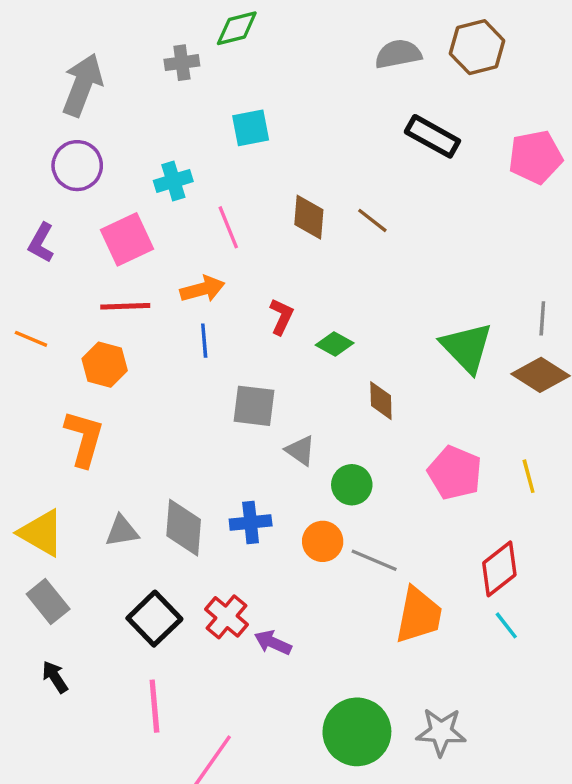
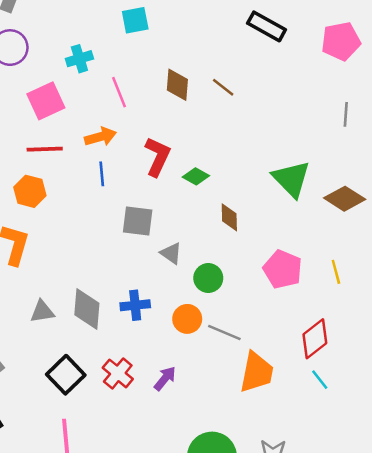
red L-shape: (281, 317) -> (157, 157), size x1.5
gray line: (542, 318) -> (346, 114), moved
purple arrow: (273, 643) -> (165, 378), moved, turned 105

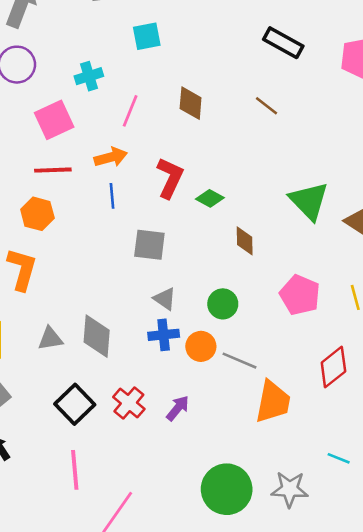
brown line: (223, 87) -> (267, 106), moved
pink line: (119, 92) -> (130, 111), turned 44
gray triangle: (171, 253) -> (165, 299), moved
blue cross: (135, 305) -> (164, 335), moved
cyan line: (320, 380) -> (339, 458), moved, turned -30

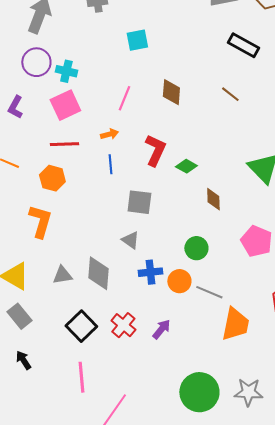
cyan cross: (89, 76) -> (66, 71), moved, turned 30
orange arrow: (111, 157) -> (109, 134), size x0.7
gray triangle: (165, 299) -> (130, 240), moved

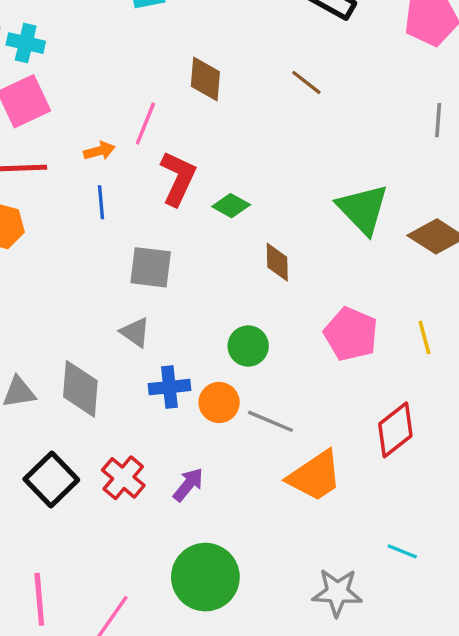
pink line: (124, 98) -> (145, 124), moved
orange trapezoid: (235, 324) -> (315, 476), turned 45
pink line: (81, 377) -> (39, 599), moved
green circle: (199, 392) -> (205, 577), moved

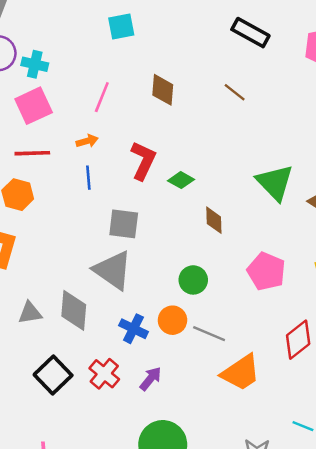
pink line: (145, 124) -> (102, 97), moved
gray triangle: (135, 332) -> (113, 270), size x1.8
blue cross: (169, 387) -> (133, 329), moved, turned 32

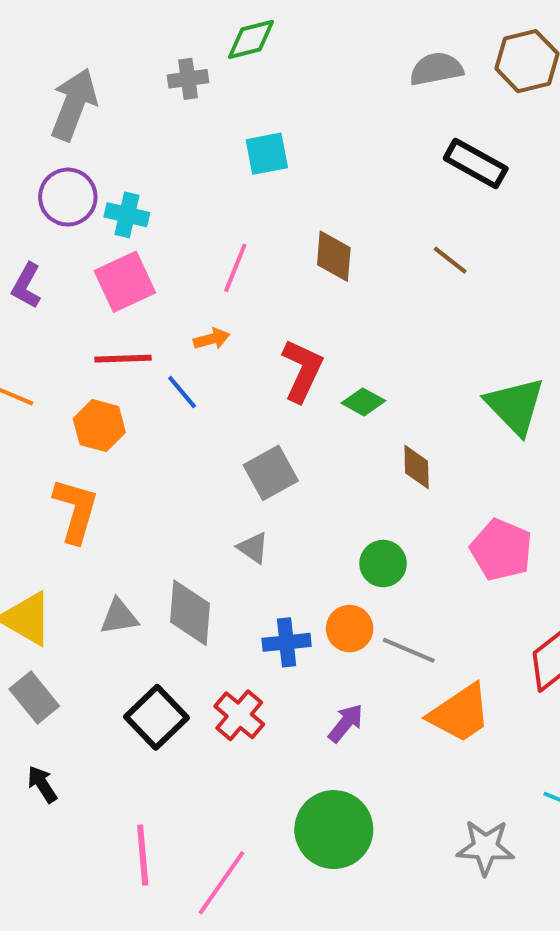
blue line: (88, 178) -> (182, 392), moved, turned -35
gray square: (124, 224) -> (271, 473), turned -36
gray triangle: (113, 270) -> (253, 548), size x0.5
blue cross: (133, 329) -> (287, 642), turned -32
purple arrow: (151, 379) -> (346, 723), moved

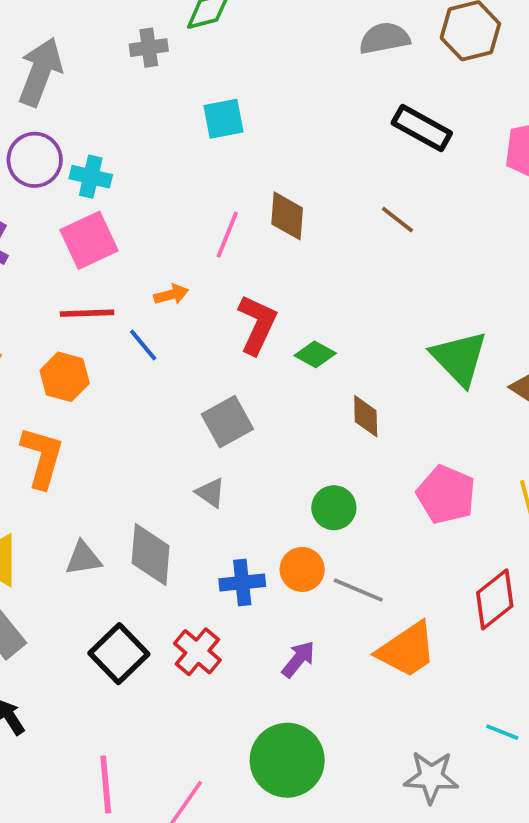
pink line: (235, 268) -> (227, 235), moved

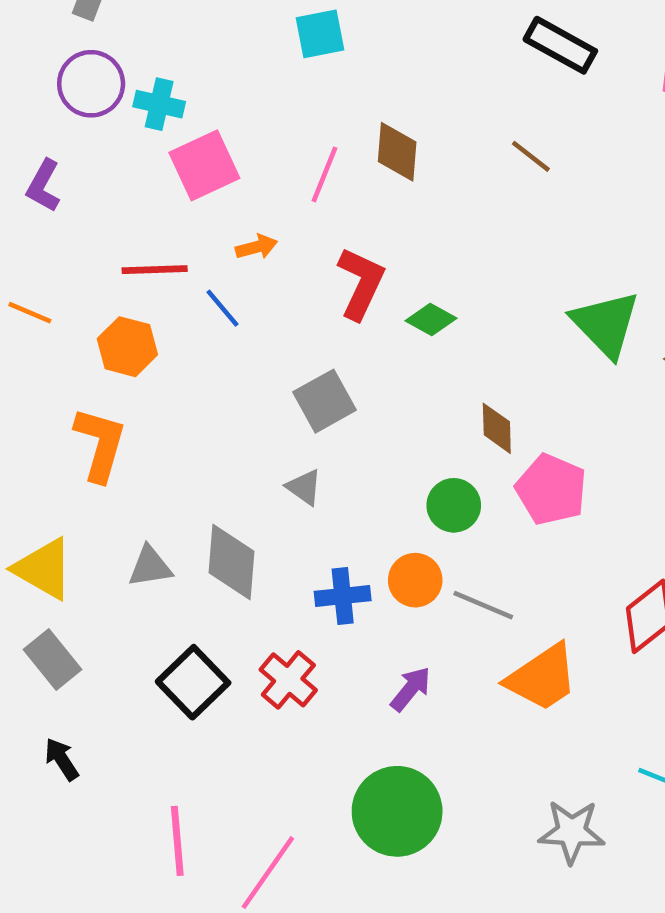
pink square: (89, 240) -> (204, 165), moved
brown diamond: (366, 416) -> (497, 428), moved
pink pentagon: (446, 495) -> (551, 489), moved

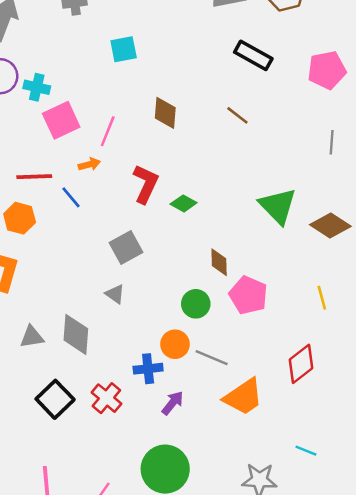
pink line: (325, 174) -> (108, 131), moved
blue cross: (343, 596) -> (148, 369), moved

